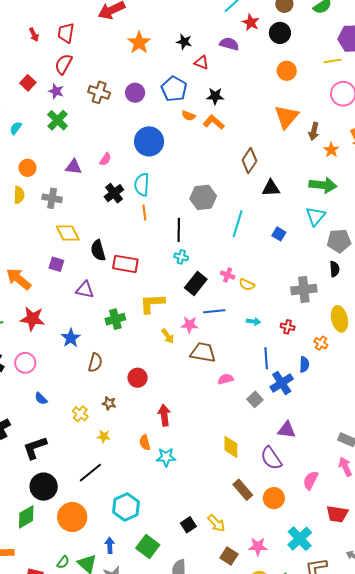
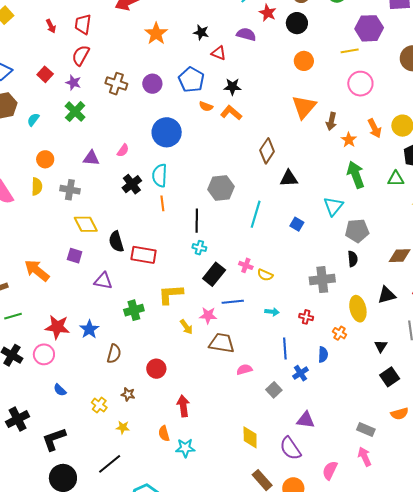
green arrow: (323, 185) -> (356, 175), moved, turned -116
red star: (32, 319) -> (57, 327), moved
blue cross: (282, 383) -> (300, 373), size x0.7

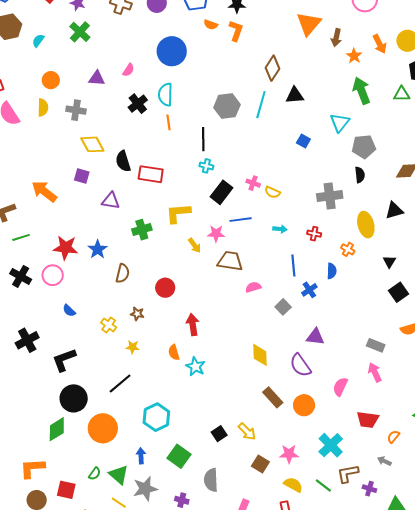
orange L-shape: (231, 113) -> (236, 31), turned 70
cyan line: (256, 214) -> (261, 105), moved
cyan star: (185, 448) -> (195, 367), turned 30

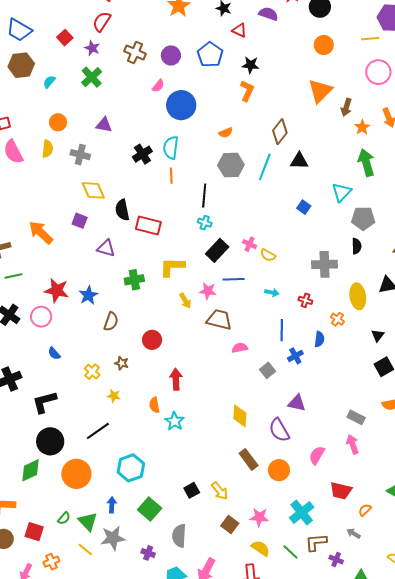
orange semicircle: (211, 25) -> (226, 133), moved, turned -48
pink semicircle: (128, 70) -> (158, 86), moved

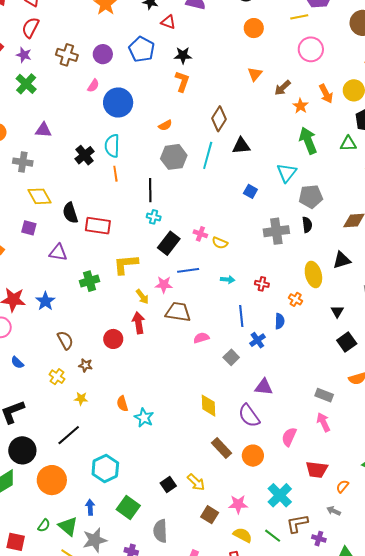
orange triangle: (320, 91) -> (255, 74), size x0.6
brown arrow: (346, 107) -> (283, 88), turned 36
gray cross: (325, 264) -> (276, 231), moved
brown semicircle: (111, 322) -> (65, 340), moved, turned -42
red arrow: (176, 379) -> (139, 323), moved

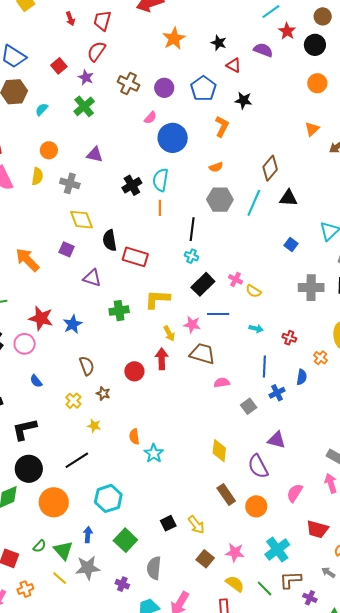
orange L-shape: (182, 81) -> (222, 126), moved

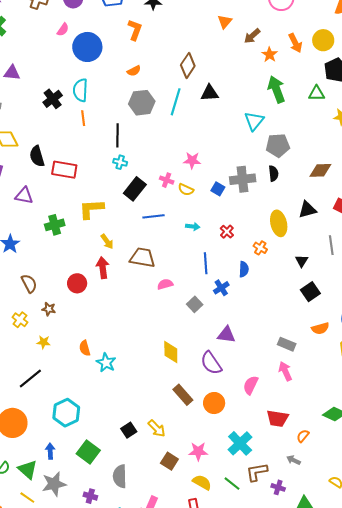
blue square: (291, 244) -> (218, 189), moved
pink star: (192, 325) -> (192, 160), moved
red cross: (289, 338) -> (227, 232), turned 32

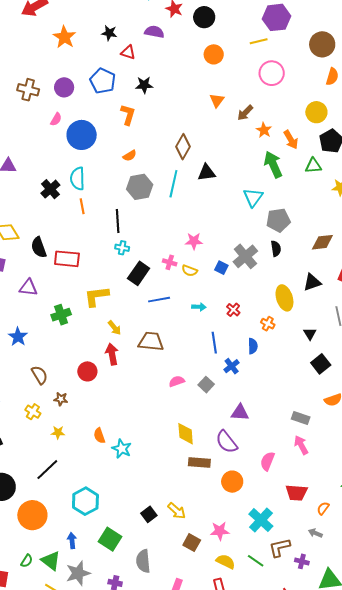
orange arrow: (295, 43) -> (291, 140), moved
gray cross: (243, 179) -> (245, 256), turned -30
pink semicircle: (165, 284) -> (177, 381), moved
brown rectangle: (183, 395) -> (199, 463), moved, turned -40

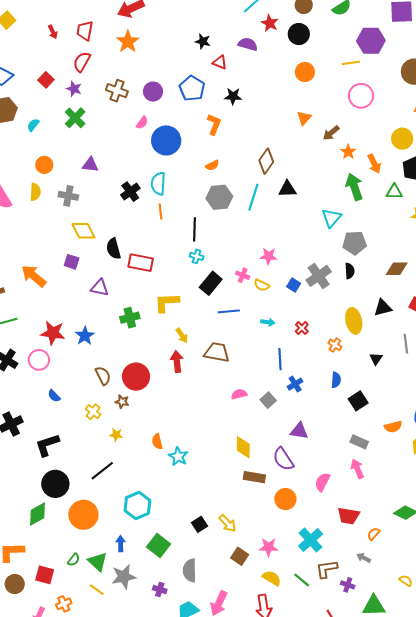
orange star: (64, 37) -> (128, 42), moved
blue semicircle: (253, 346) -> (336, 380), moved
black square: (321, 364) -> (358, 401), moved
red circle: (87, 371) -> (136, 377), moved, size x1.4

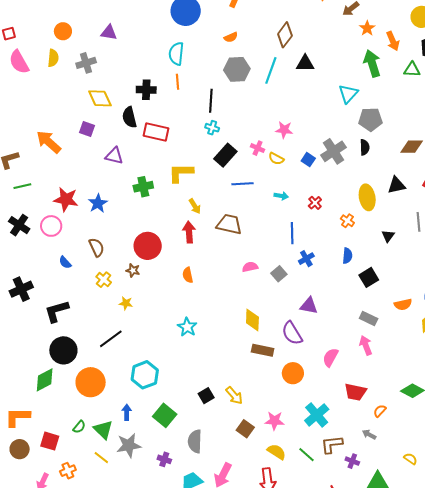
black cross: (130, 192) -> (146, 90), moved, turned 36
gray cross: (68, 196) -> (86, 63), turned -30
brown semicircle: (103, 376) -> (97, 247), moved
orange semicircle: (157, 442) -> (188, 275), moved

